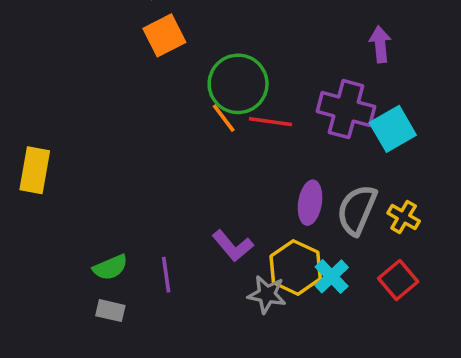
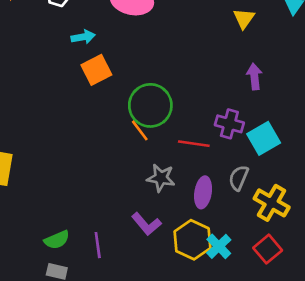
purple cross: (346, 109) -> (229, 124), size x0.7
red line: (270, 122) -> (194, 144), moved
gray semicircle: (357, 210) -> (239, 178), moved, size x0.7
yellow cross: (404, 217) -> (272, 203), size x1.5
gray star: (267, 294) -> (161, 178), moved

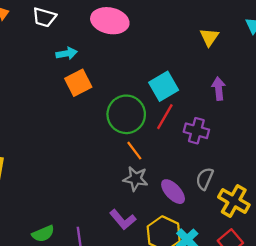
orange line: (140, 130) -> (134, 151), moved
cyan square: (264, 138) -> (164, 86), moved
red line: (194, 144) -> (165, 117), moved, turned -68
purple ellipse: (203, 192) -> (173, 192), turned -52

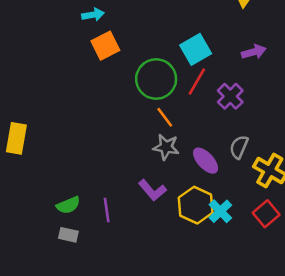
purple arrow: (219, 89) -> (254, 52), turned 80
purple cross: (196, 131) -> (230, 96), turned 30

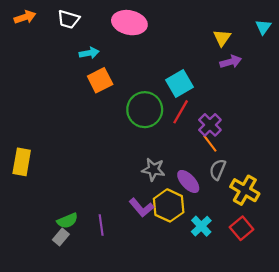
purple arrow: (254, 52) -> (231, 62), moved
orange line: (165, 117) -> (210, 143), moved
yellow hexagon: (196, 205) -> (169, 205), moved
gray rectangle: (68, 235) -> (61, 237), moved, turned -63

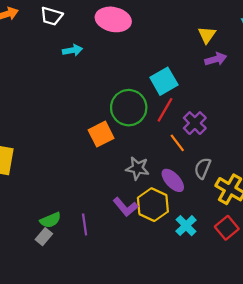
orange square: (100, 80) -> (101, 134), moved
orange line: (210, 143) -> (177, 143), moved

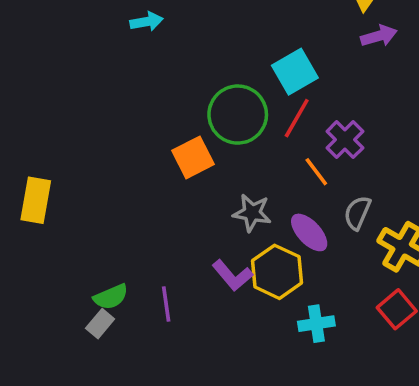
cyan cross: (186, 226) -> (316, 324), moved, turned 35

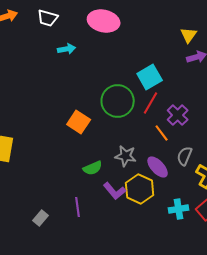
orange square: (193, 157) -> (79, 122), moved, turned -30
green semicircle: (111, 297) -> (93, 168), moved
cyan cross: (316, 324) -> (179, 209), moved

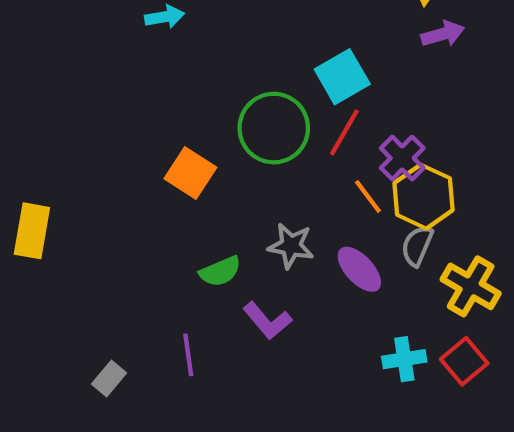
yellow hexagon: (140, 189) -> (424, 197), moved

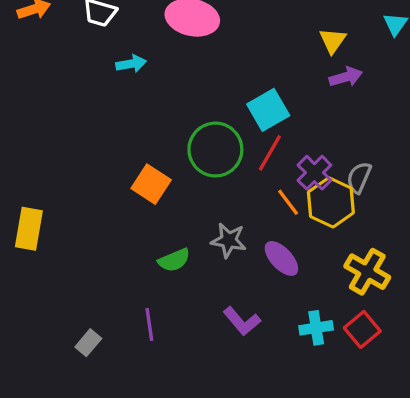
gray semicircle: (417, 246) -> (359, 178), moved
purple L-shape: (267, 321) -> (242, 321), moved

